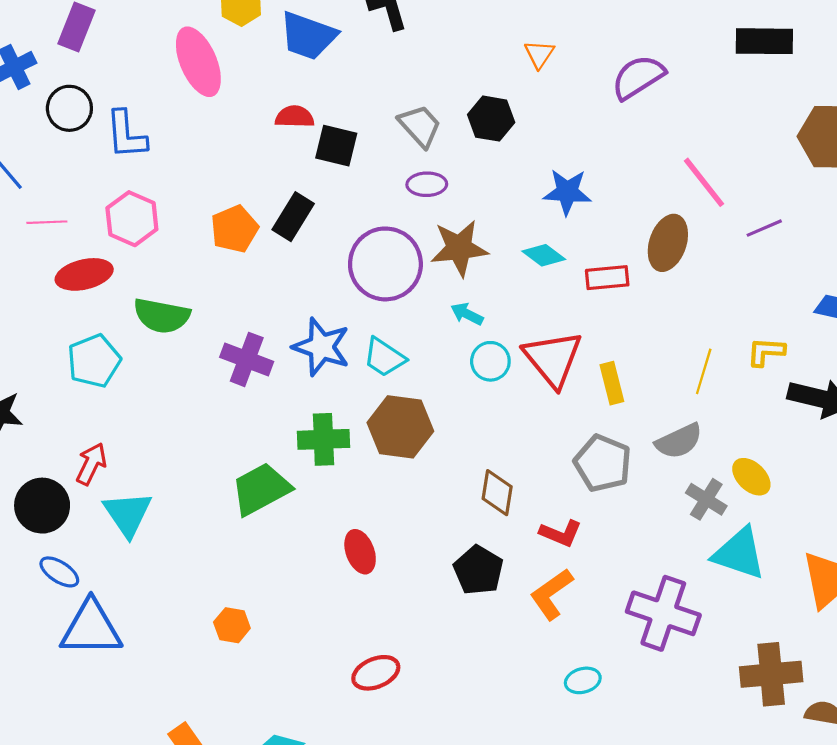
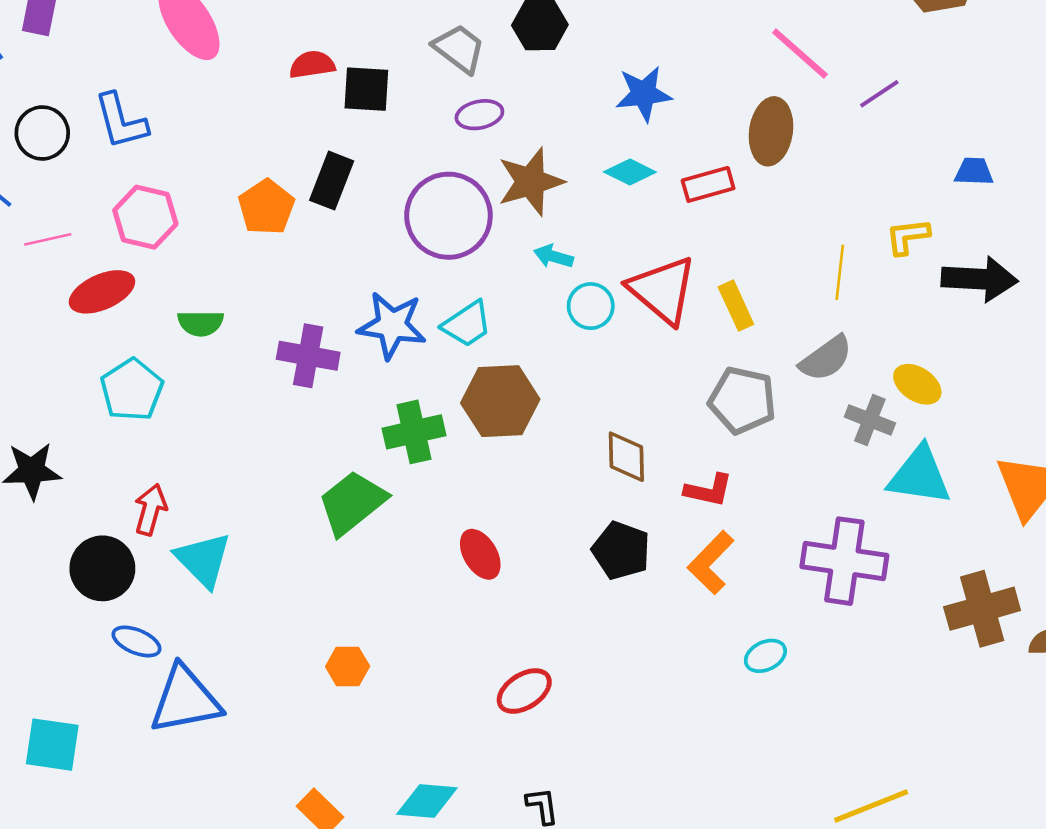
black circle: (69, 108) -> (42, 133), moved
green semicircle: (162, 316) -> (200, 323), size x0.7
cyan trapezoid: (384, 357) -> (467, 324), turned -57

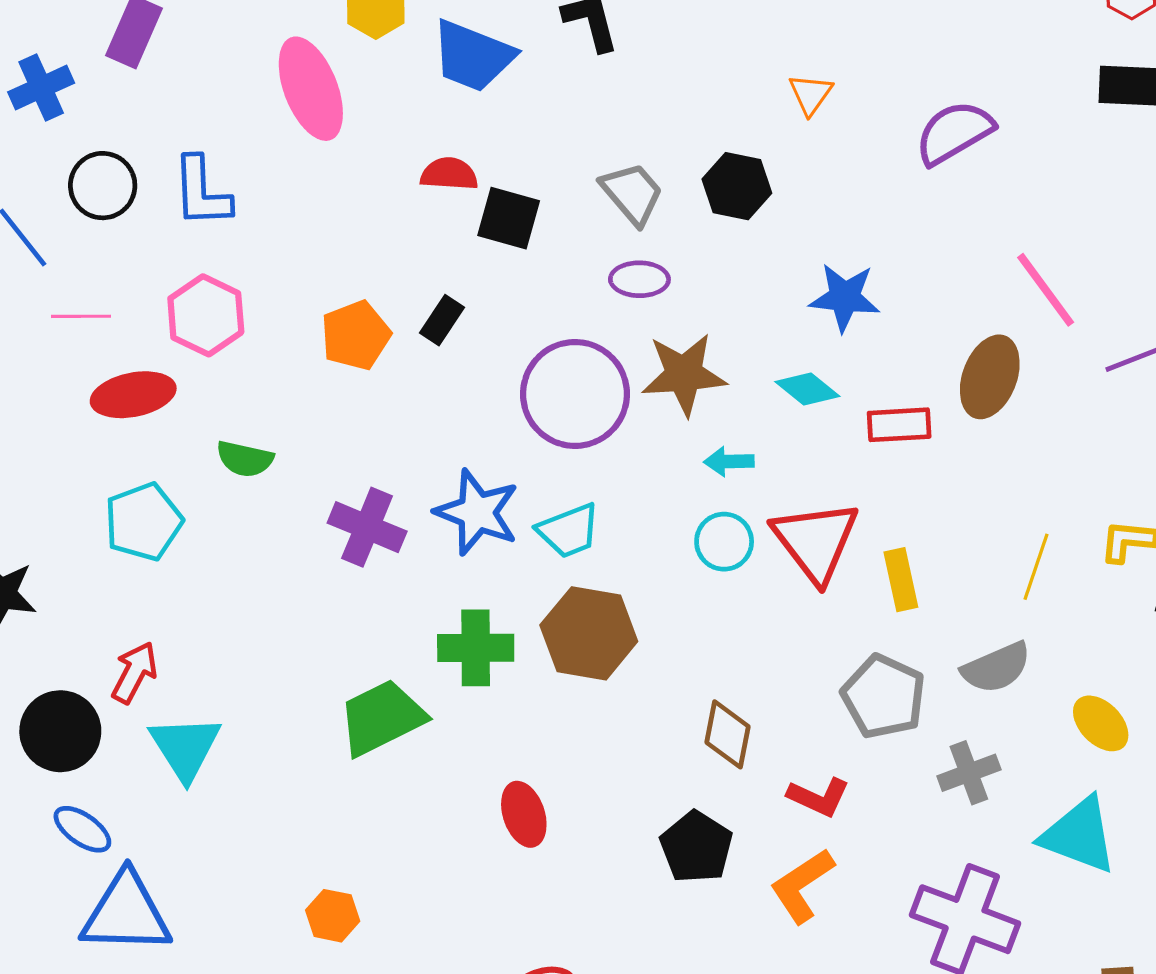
black rectangle: (332, 181) -> (442, 320), size x0.7
cyan arrow: (553, 256) -> (729, 462), moved, turned -30
gray cross: (870, 420) -> (969, 773), moved, turned 36

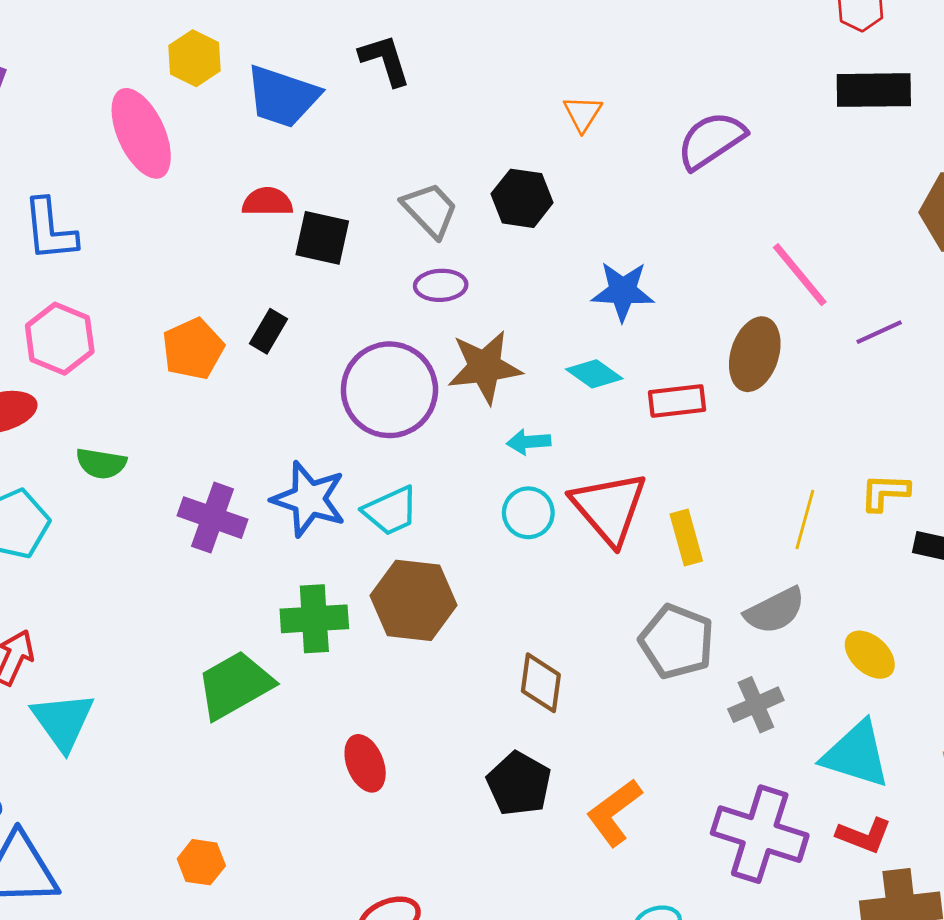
red L-shape: (819, 797) -> (864, 835), moved

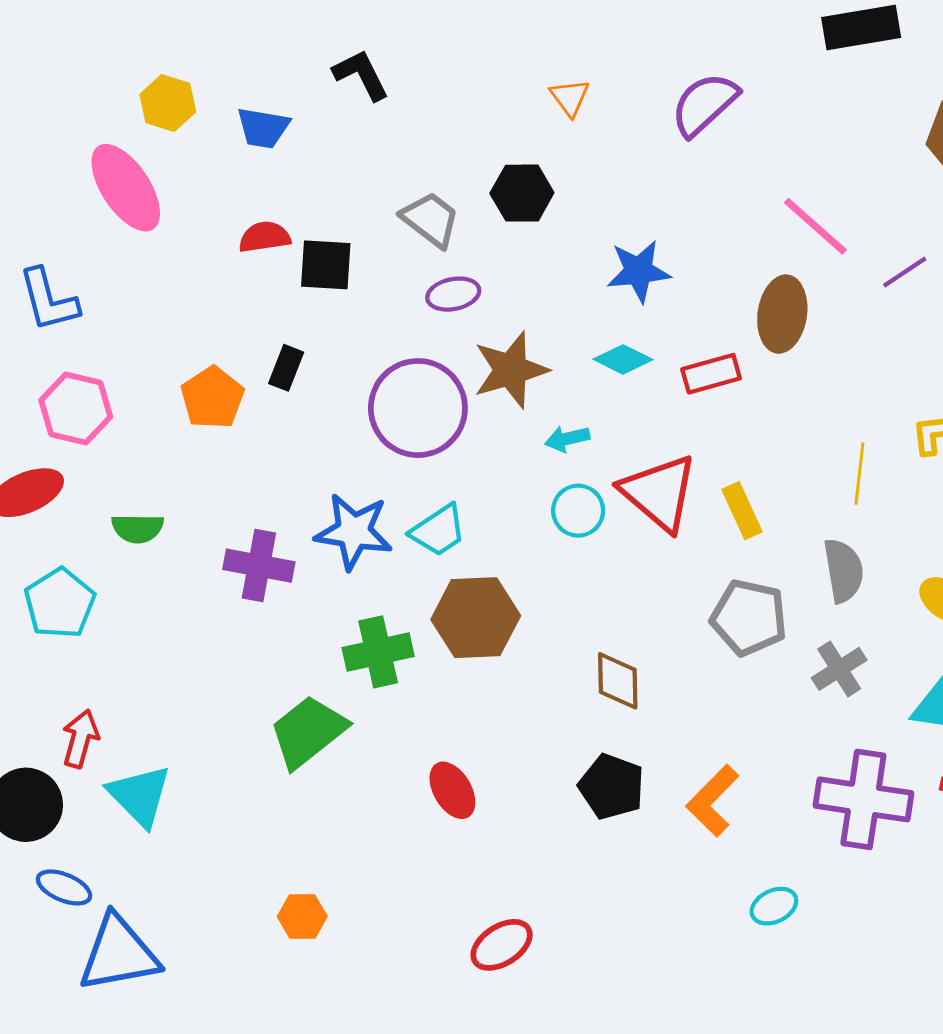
blue trapezoid: (283, 96) -> (263, 128), size x0.7
gray semicircle: (775, 611) -> (843, 571), turned -64

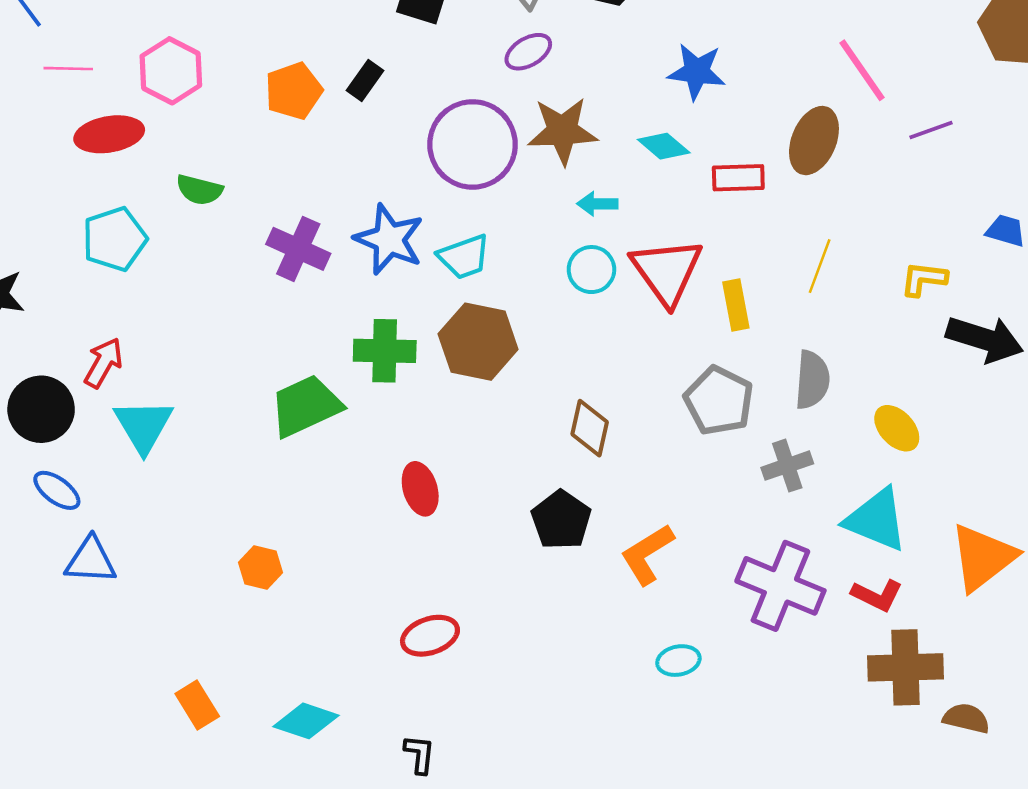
purple ellipse: (453, 294) -> (528, 52), turned -33
yellow line: (859, 474) -> (820, 266), moved
blue triangle: (119, 954) -> (91, 561), size x0.7

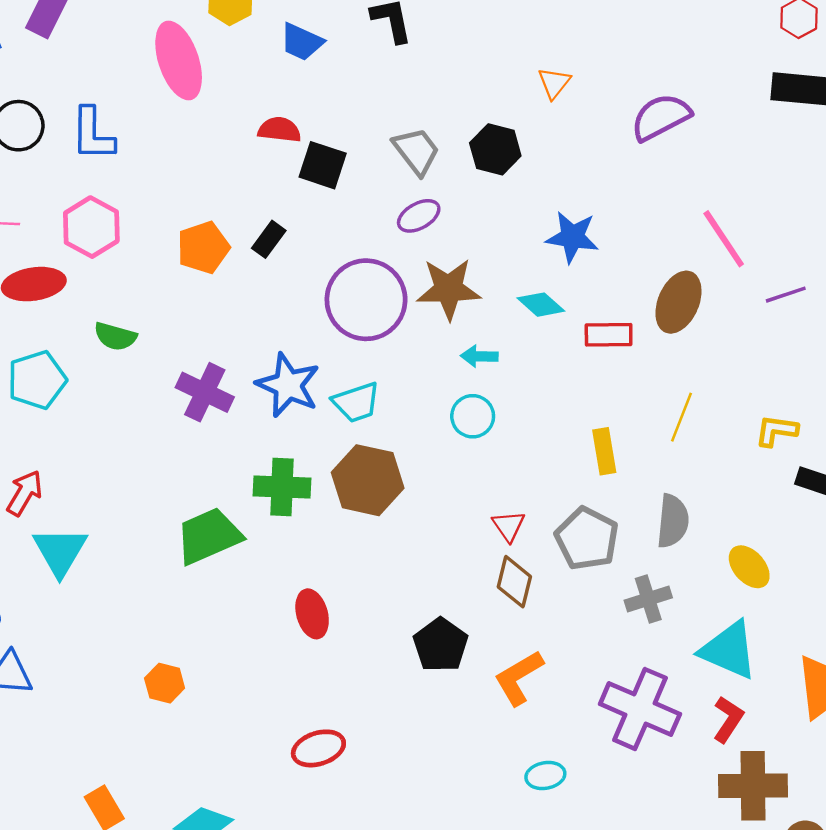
red triangle: (667, 271) -> (509, 526), moved, size x0.5
brown diamond: (590, 428) -> (514, 582), moved
red L-shape: (877, 595) -> (728, 719), turned -84

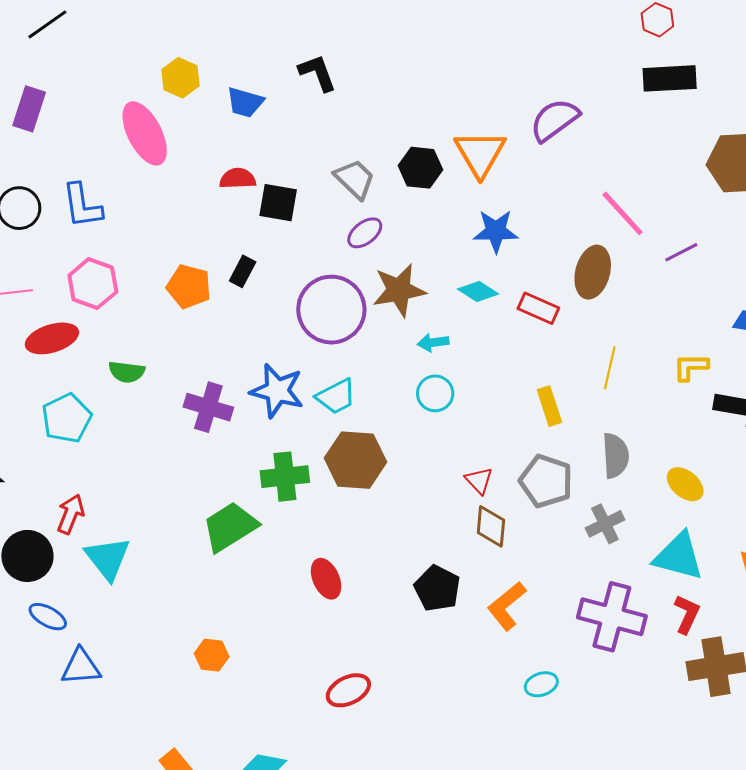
orange triangle: (554, 83) -> (480, 153), moved, size x1.8
orange pentagon: (203, 248) -> (189, 287), turned -30
red rectangle: (609, 335) -> (538, 308), turned 33

